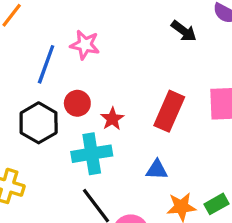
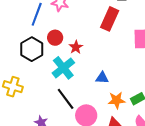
red rectangle: (169, 111) -> (110, 19), moved
cyan cross: (92, 154) -> (63, 68), turned -30

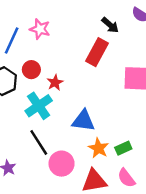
blue triangle: (102, 78) -> (83, 121), size x1.5
orange star: (117, 100) -> (98, 148), turned 30

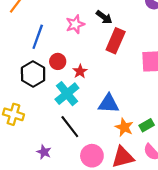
black arrow: (110, 25) -> (104, 17), moved
pink star: (40, 29) -> (75, 24), moved, turned -30
pink circle: (62, 164) -> (92, 156), moved

